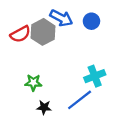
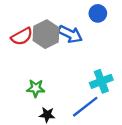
blue arrow: (61, 18) -> (70, 34), moved
blue circle: (91, 21) -> (98, 13), moved

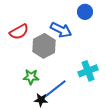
gray hexagon: (46, 34) -> (44, 46), moved
blue line: (85, 107) -> (55, 89), moved

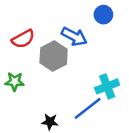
green star: (31, 77) -> (15, 82), moved
blue line: (55, 89) -> (88, 108), moved

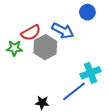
red semicircle: (23, 39) -> (31, 33), moved
green star: (15, 82) -> (14, 48), moved

